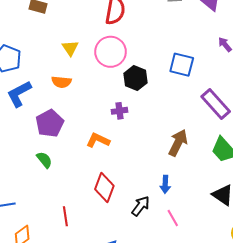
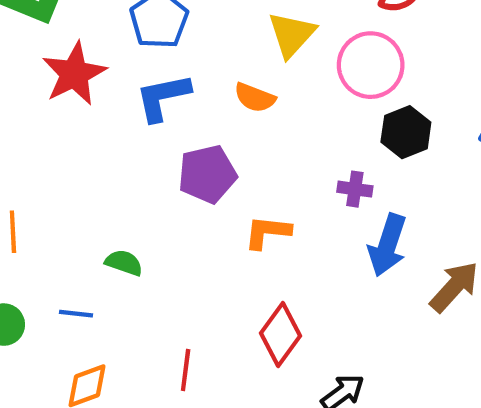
yellow triangle: (70, 48) -> (292, 34), size x1.4
orange L-shape: (98, 140) -> (267, 232), moved, turned -35
green semicircle: (44, 160) -> (124, 263), moved, turned -48
blue arrow: (165, 184) -> (387, 245), moved, size x1.6

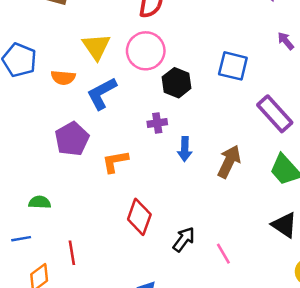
blue L-shape: (163, 97) -> (102, 93), moved
orange semicircle: (255, 98) -> (63, 78), moved
blue arrow: (387, 245) -> (185, 149), size x0.7
red line: (186, 370) -> (72, 253), moved

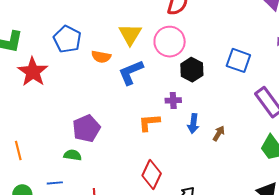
purple pentagon: (72, 139) -> (86, 128), moved
orange L-shape: (115, 162) -> (149, 123), moved
brown arrow: (229, 162) -> (219, 133), moved, size x0.6

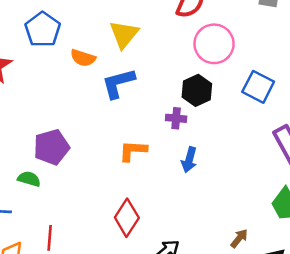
pink circle: (170, 42) -> (214, 44), moved
purple cross: (173, 100) -> (176, 118), moved
brown arrow: (219, 133) -> (239, 238), moved

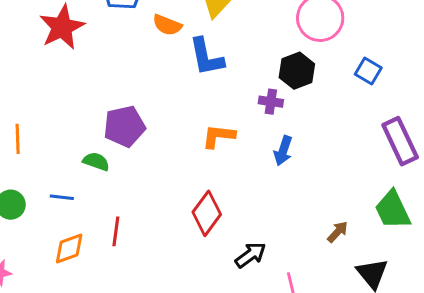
blue L-shape: (118, 83) -> (206, 57), turned -90
blue square: (258, 87) -> (368, 71), size x0.7
brown arrow: (239, 238) -> (338, 232), moved

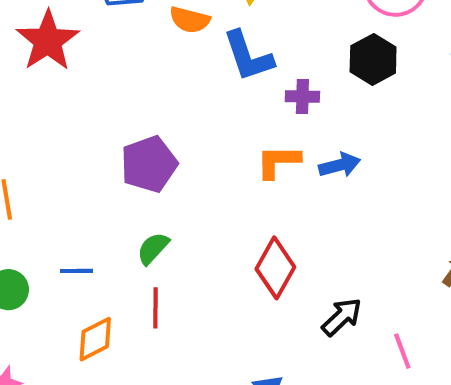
purple cross: (271, 102) -> (302, 96), moved
blue arrow: (283, 151) -> (340, 165), moved, turned -116
green semicircle: (96, 161) -> (153, 248), moved, turned -60

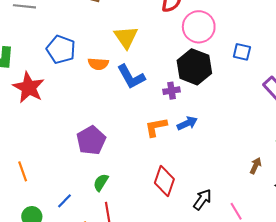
black hexagon: (373, 59) -> (194, 67), size x1.4
purple cross: (302, 96) -> (172, 91), moved
blue line: (77, 271) -> (64, 201), turned -35

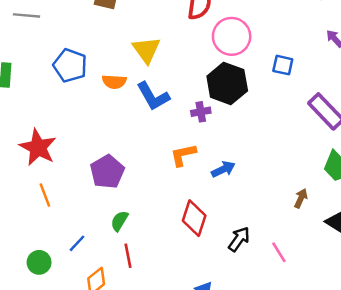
red star: (29, 87) -> (38, 147), moved
blue arrow: (187, 123) -> (223, 169), moved
orange line: (23, 171) -> (45, 195), moved

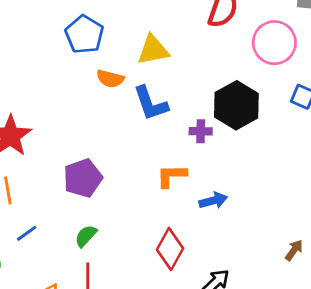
pink circle: (232, 36) -> (274, 43), moved
yellow triangle: (146, 50) -> (153, 50), turned 44
blue pentagon: (70, 65) -> (84, 34), moved
blue line: (77, 243) -> (27, 233), moved

